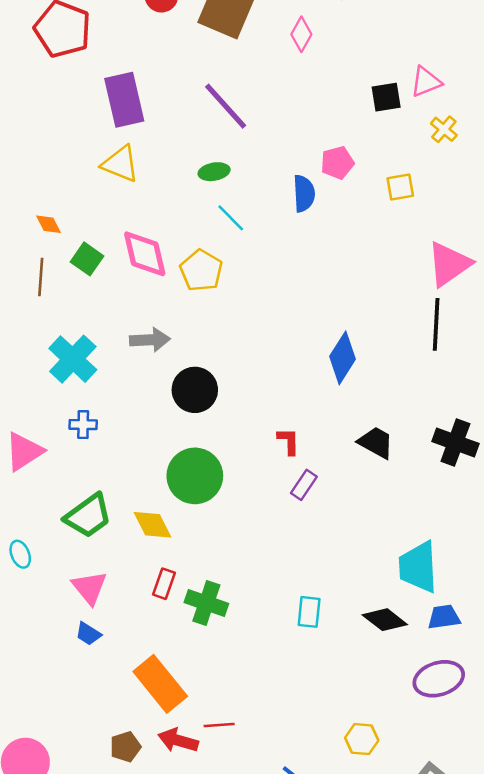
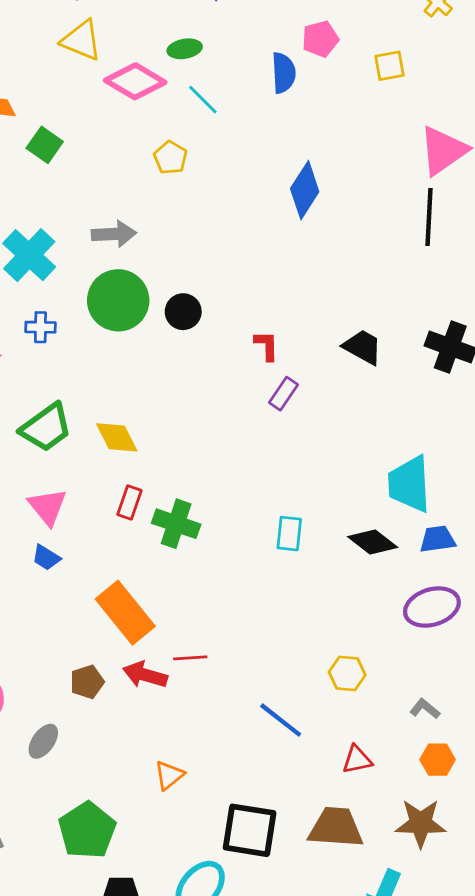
pink diamond: (145, 254) -> (135, 81), moved, turned -46
yellow pentagon: (201, 270) -> (170, 158), size x0.7
blue diamond: (342, 358) -> (305, 190), moved
black circle: (195, 390) -> (183, 312), moved, size x0.7
green circle: (195, 476) -> (118, 300), moved

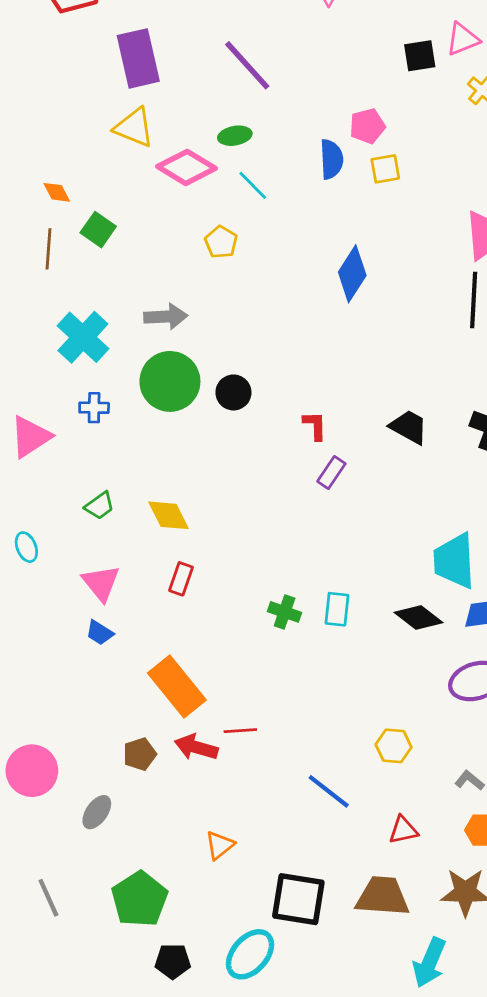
yellow square: (390, 66) -> (385, 169), moved
green trapezoid: (46, 428) -> (100, 506), size x0.6
green cross: (176, 524) -> (285, 612), moved, size x0.7

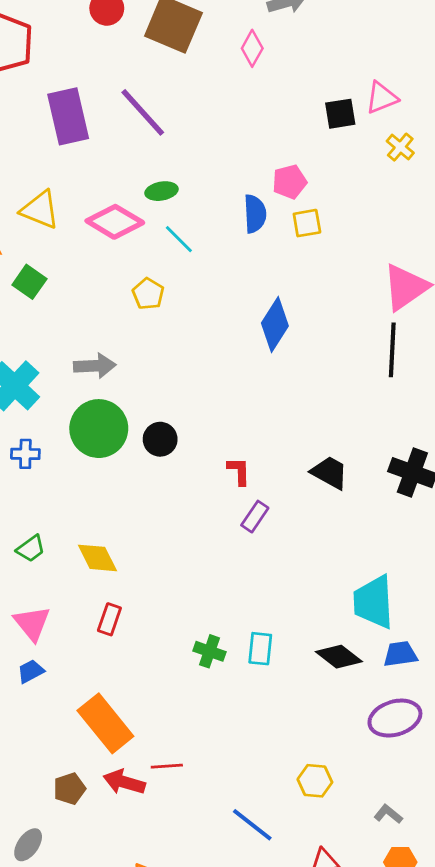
purple line: (247, 65) -> (143, 112), moved
yellow triangle: (134, 127) -> (40, 210), moved
blue trapezoid: (100, 633) -> (31, 671), turned 120

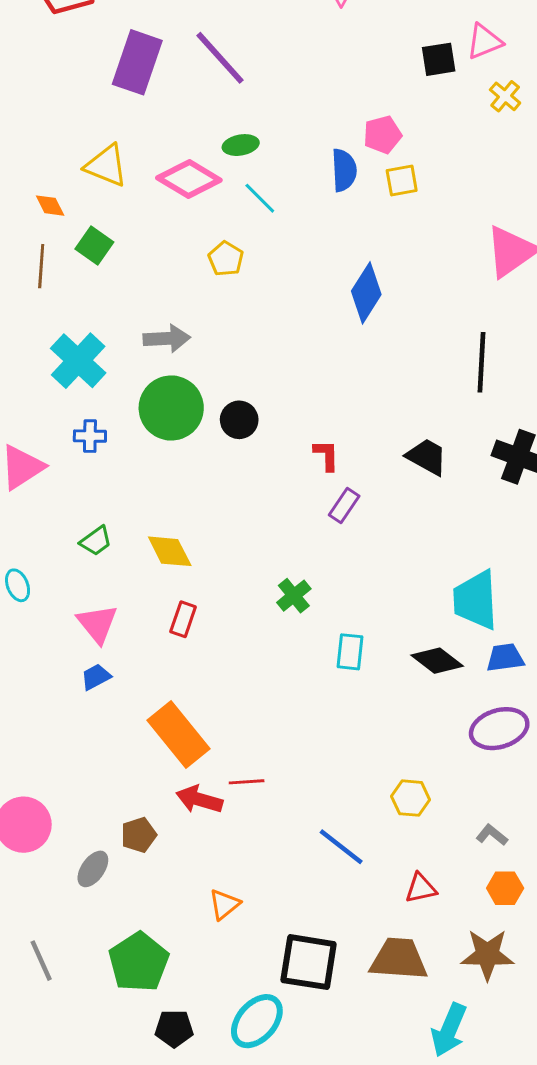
purple rectangle: (68, 116) -> (137, 62), turned 32
black line: (392, 350) -> (481, 362), moved
green cross: (210, 651) -> (294, 596), moved, turned 32
brown pentagon: (69, 789) -> (139, 835), moved

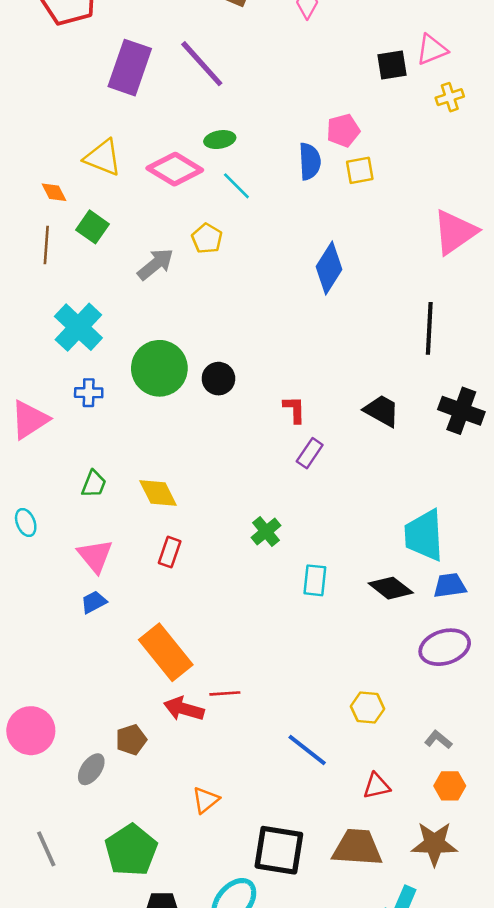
yellow cross: (505, 96) -> (450, 97), turned 32
gray arrow: (167, 339) -> (156, 264), moved, turned -36
green trapezoid: (96, 541) -> (94, 484), turned -32

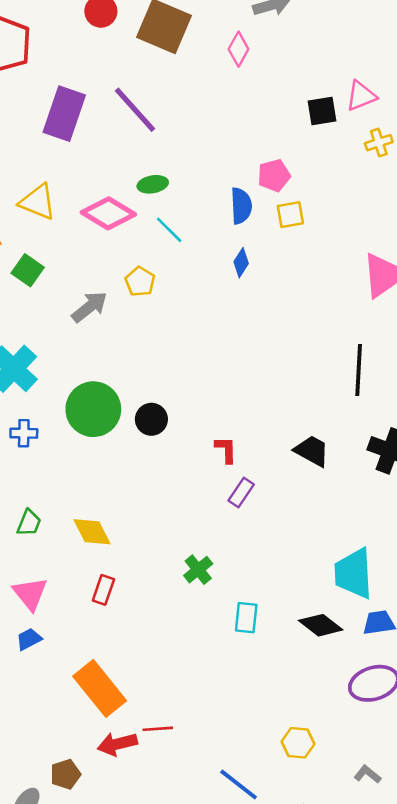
blue diamond: (329, 268) -> (241, 263), moved, size x0.6
red arrow: (184, 709) -> (117, 744), turned -30

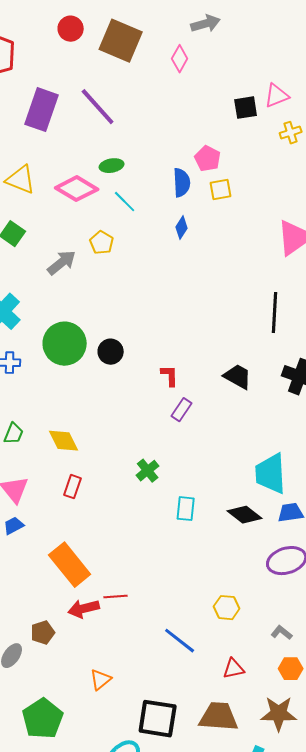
pink pentagon: (274, 175) -> (208, 159), turned -30

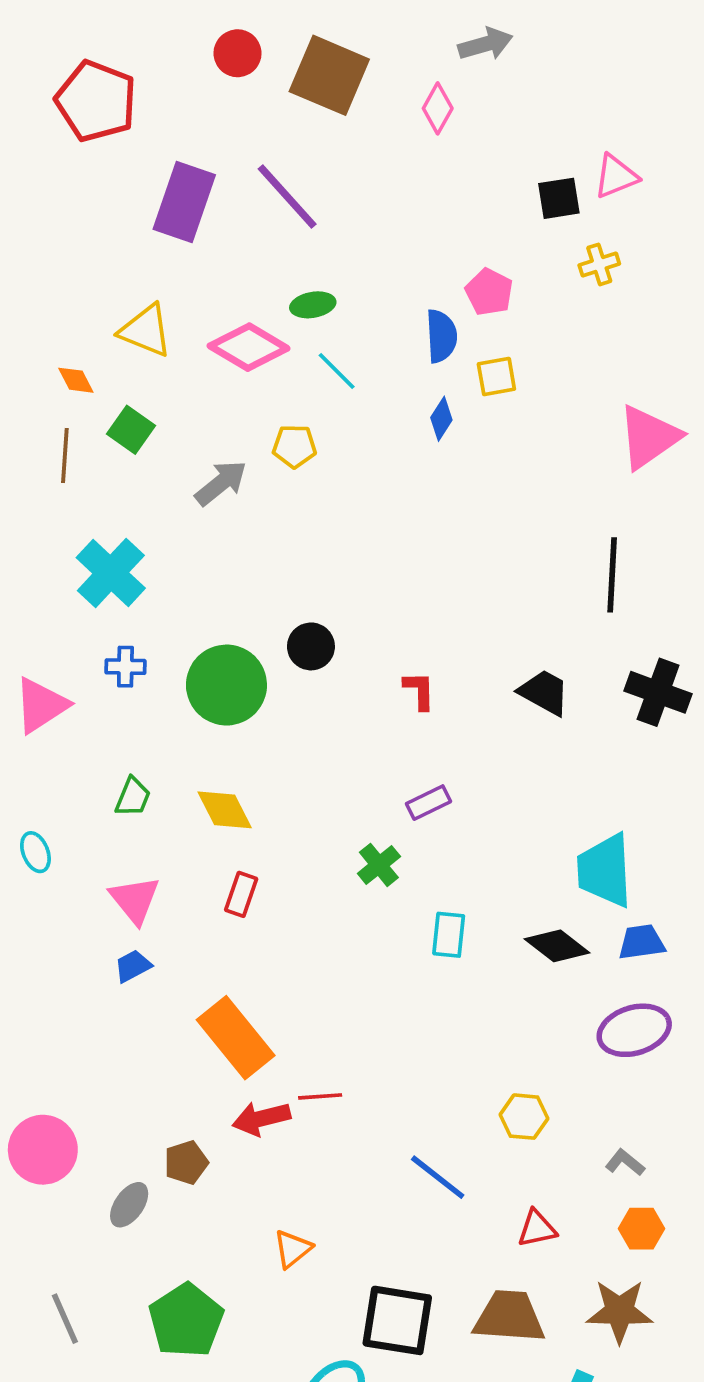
yellow cross: (291, 133) -> (599, 264), moved
yellow square: (221, 190) -> (496, 376), moved
yellow pentagon: (102, 243) -> (294, 446), turned -30
green circle: (65, 344) -> (226, 685), moved
purple rectangle: (182, 410) -> (428, 803), moved, turned 30

